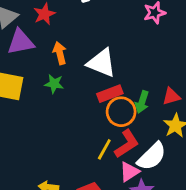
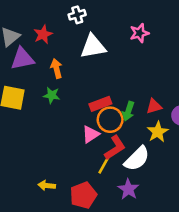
white triangle: (102, 63) -> (93, 47), moved, turned -32
yellow line: (104, 149) -> (104, 165), moved
pink triangle: (129, 172) -> (91, 134), moved

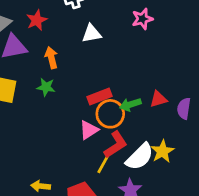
white triangle: (93, 47) -> (91, 34), size x0.7
green arrow: (128, 111) -> (130, 104), turned 54
yellow star: (158, 132) -> (162, 151), moved

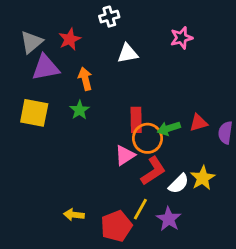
green star: (46, 87) -> (80, 110), turned 30
red rectangle: (100, 96) -> (136, 120), turned -70
white semicircle: (140, 157) -> (179, 184), size x0.7
yellow line: (104, 163) -> (140, 209), moved

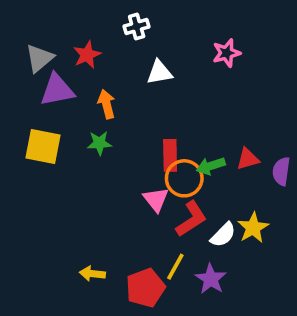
green star: (80, 110) -> (99, 143), turned 30
pink triangle: (125, 155) -> (156, 200), turned -35

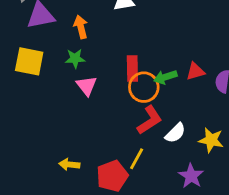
pink triangle: (156, 200) -> (87, 86), moved
yellow star: (253, 228) -> (211, 140), moved, turned -30
purple star: (211, 279) -> (191, 176), moved

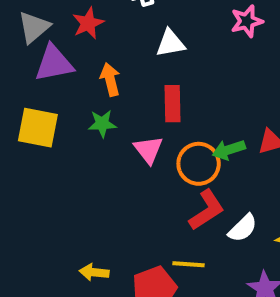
red rectangle: (132, 69) -> (172, 104), moved
pink triangle: (87, 86) -> (148, 150), moved
yellow line: (137, 159) -> (189, 264), turned 65

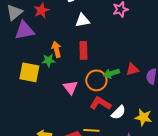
orange arrow: (110, 79) -> (56, 49), moved
yellow square: (38, 128) -> (29, 72), moved
pink triangle: (148, 150) -> (70, 87), moved
red L-shape: (207, 210) -> (100, 103), turned -115

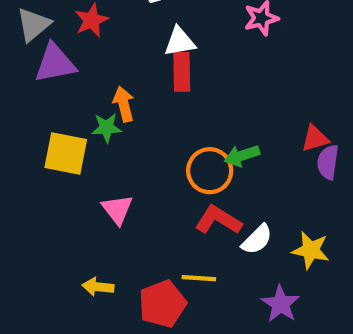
red rectangle: (83, 50) -> (182, 72), moved
red triangle: (132, 69) -> (315, 138), moved
pink triangle: (70, 87) -> (117, 209), moved

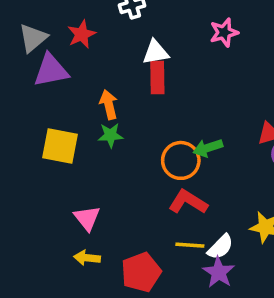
green star: (107, 128) -> (110, 135), moved
pink triangle: (117, 209) -> (87, 218), moved
white semicircle: (257, 239) -> (220, 247), moved
yellow line: (199, 278) -> (190, 245), moved
purple star: (281, 304) -> (219, 272), moved

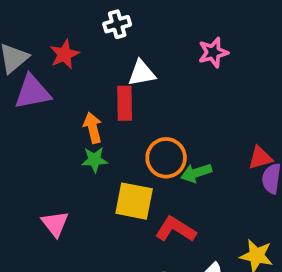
red rectangle: (157, 78) -> (125, 103), moved
yellow square: (60, 146) -> (134, 201), moved
orange circle: (181, 160) -> (166, 158), moved
pink triangle: (87, 218) -> (55, 224), moved

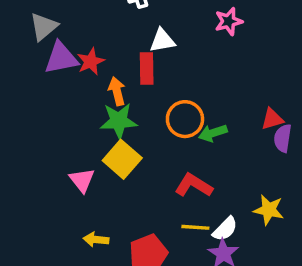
red star: (64, 54) -> (91, 62), moved
green star: (95, 160) -> (119, 121), size x1.5
yellow square: (134, 201) -> (122, 159), moved, turned 30

